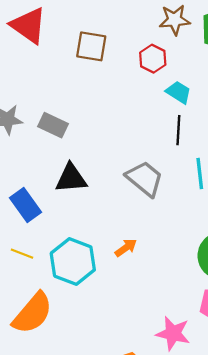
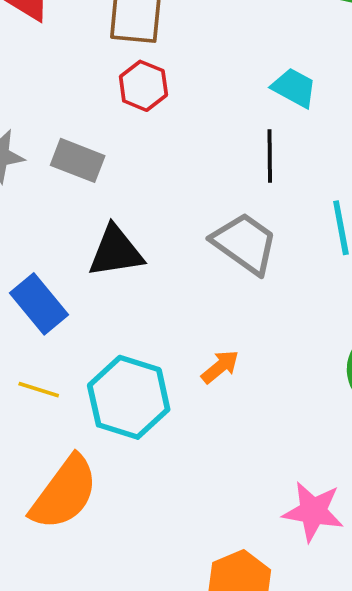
red hexagon: (153, 59) -> (143, 86), moved
black line: (178, 130) -> (270, 156), moved

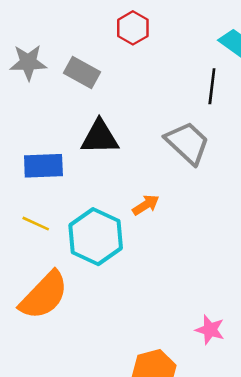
blue rectangle: (39, 304) -> (43, 166), turned -60
orange arrow: (220, 367) -> (146, 205), moved
pink star: (313, 511) -> (210, 330), size x0.7

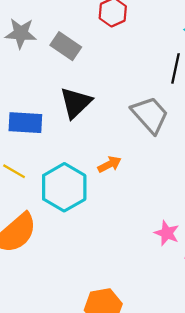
black triangle: (100, 137) -> (76, 103), turned -48
pink star: (210, 330) -> (167, 233), moved

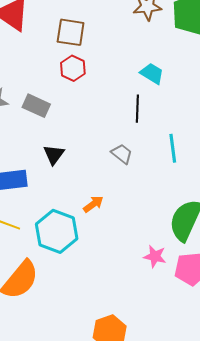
black triangle: (76, 103) -> (54, 154), size x0.7
gray trapezoid: (150, 115) -> (122, 154), size x0.6

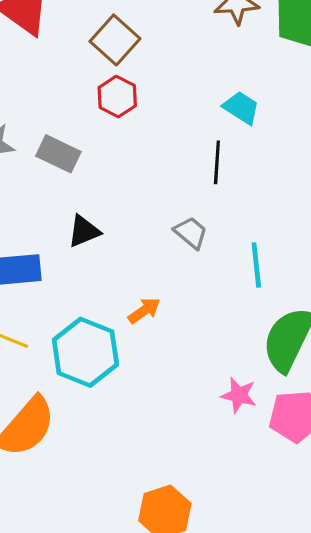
brown square: (71, 32) -> (115, 40), turned 32
cyan line: (173, 148) -> (256, 265), moved
black triangle: (54, 154) -> (84, 231), turned 30

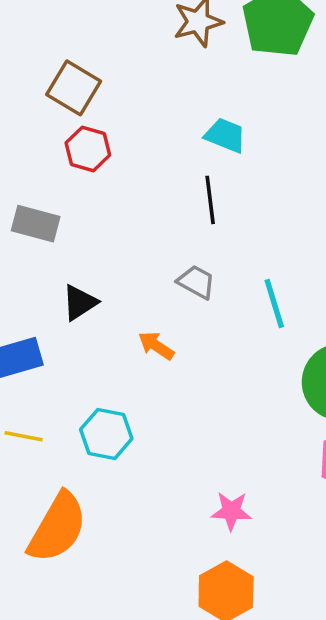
orange arrow: (144, 311) -> (156, 346), moved, turned -100
cyan hexagon: (85, 352) -> (106, 434), size x0.7
pink star: (239, 395) -> (231, 511), moved

